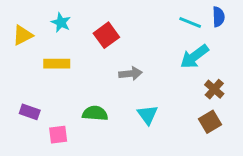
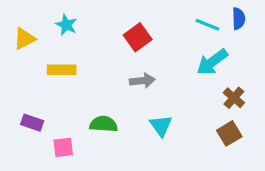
red square: (106, 35) -> (138, 37), moved

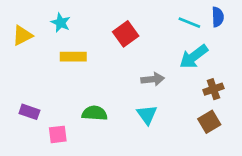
yellow rectangle: (62, 70) -> (73, 57), moved
gray arrow: (142, 81) -> (153, 79), moved
brown cross: (234, 98) -> (213, 89), turned 30

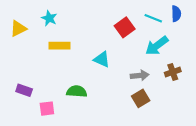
red square: (126, 34) -> (125, 27), moved
gray arrow: (153, 79) -> (140, 75), moved
cyan triangle: (147, 115) -> (102, 59), moved, turned -30
brown square: (209, 122) -> (141, 98), moved

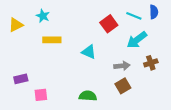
purple rectangle: (24, 90) -> (21, 79), turned -32
green semicircle: (77, 91) -> (88, 96), moved

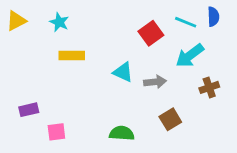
yellow triangle: (16, 25) -> (16, 21), moved
gray arrow: (122, 66) -> (155, 82), moved

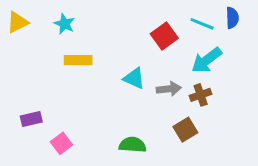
brown cross: (209, 87) -> (201, 95), moved
pink square: (56, 132) -> (61, 143), turned -30

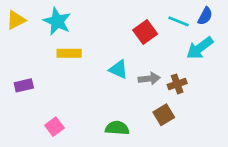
blue semicircle: (232, 18) -> (205, 16), turned 30
cyan star: (64, 24) -> (57, 21), size x1.5
cyan arrow: (207, 60) -> (200, 48), moved
purple rectangle: (31, 119) -> (24, 85), moved

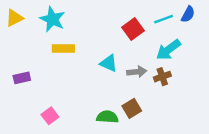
cyan line: (178, 21) -> (164, 19), turned -42
cyan arrow: (200, 48) -> (168, 50), moved
brown square: (164, 115) -> (132, 108), moved

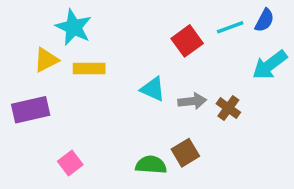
yellow triangle: (14, 18) -> (46, 60), moved
cyan arrow: (168, 50) -> (270, 65), moved
brown cross: (162, 77) -> (228, 108), turned -35
purple rectangle: (22, 78) -> (31, 110), size x1.5

